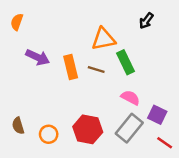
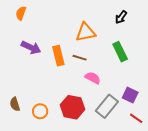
orange semicircle: (17, 22) -> (21, 13), moved
green rectangle: (126, 62) -> (120, 52), moved
pink semicircle: (130, 98) -> (93, 78), moved

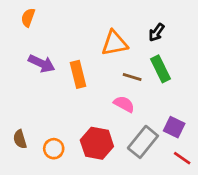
black arrow: (121, 17) -> (156, 32), moved
brown line: (80, 58) -> (132, 77), moved

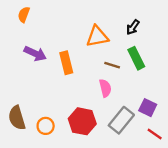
pink semicircle: (124, 104) -> (105, 88), turned 48
brown semicircle: (20, 139) -> (17, 118), size x1.5

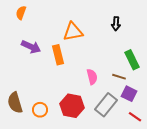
black arrow: (133, 27) -> (116, 24), turned -32
orange triangle: (97, 36) -> (73, 32), moved
green rectangle: (136, 58) -> (132, 60), moved
brown line: (112, 65) -> (119, 77), moved

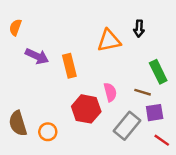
orange semicircle: (21, 13) -> (15, 27), moved
orange triangle: (73, 32) -> (109, 41), moved
purple square: (129, 94) -> (155, 113), turned -35
red hexagon: (72, 106) -> (86, 109), moved

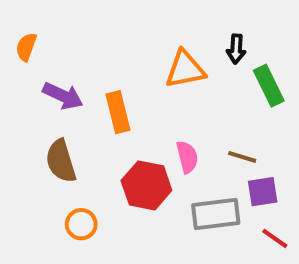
green rectangle: (158, 72) -> (269, 86), moved
brown semicircle: (18, 123) -> (61, 161), moved
gray rectangle: (127, 126) -> (216, 214), turned 44

